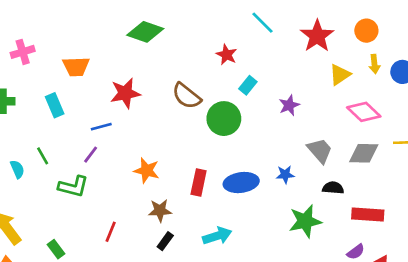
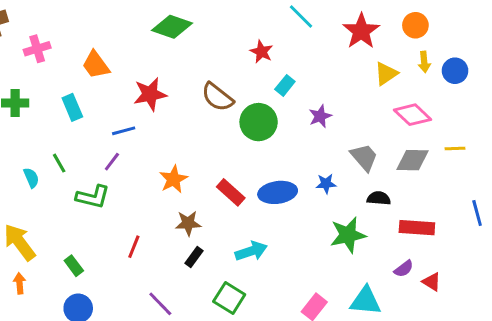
orange trapezoid: (76, 67) -> (96, 65), turned 56
purple star: (289, 105) -> (320, 116), moved
orange star: (147, 171) -> (173, 179), turned 30
red rectangle: (199, 183) -> (231, 192), turned -60

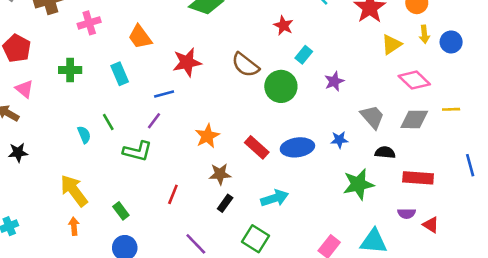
purple semicircle: (404, 269) -> (407, 213), turned 36

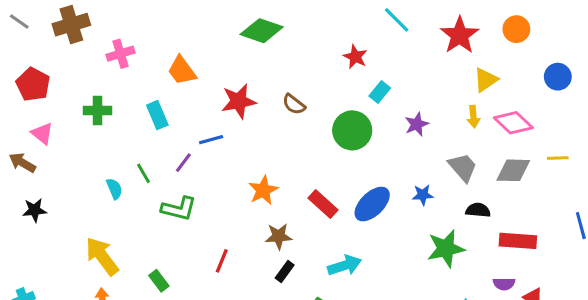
yellow arrow: (424, 34) -> (473, 117), moved
brown semicircle: (245, 65) -> (294, 104), moved, size x0.7
purple line: (154, 121) -> (183, 163), moved
blue ellipse: (297, 147) -> (372, 204), turned -36

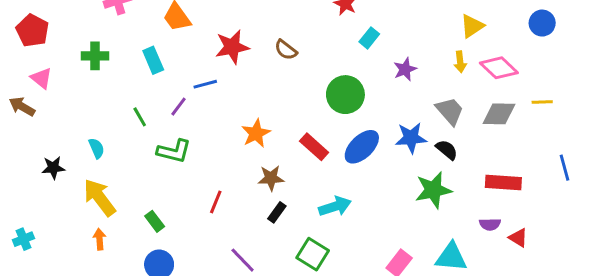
green circle: (352, 130) -> (345, 95), moved
cyan semicircle: (114, 189) -> (97, 148), moved
blue star: (423, 195) -> (411, 138), size x1.5
black star: (35, 210) -> (53, 168), moved
black semicircle: (478, 210) -> (447, 150), moved, turned 35

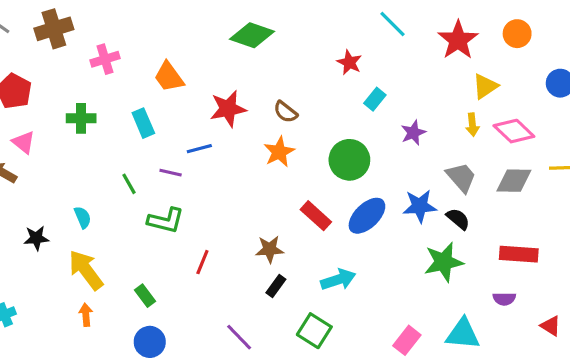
purple line: (178, 107) -> (171, 173), turned 66
orange star: (256, 133) -> (279, 152), moved
red line: (216, 202) -> (202, 262), moved
red triangle: (518, 238) -> (551, 326), moved

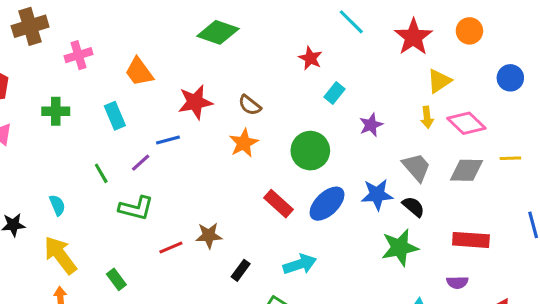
purple line: (171, 173) -> (141, 163), turned -55
brown star: (270, 249) -> (209, 235), moved
red line: (202, 262) -> (171, 248), turned 45

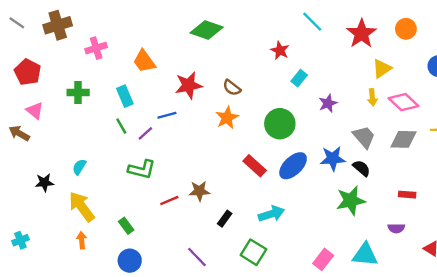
green line: (101, 173) -> (121, 126), moved
cyan semicircle: (57, 205) -> (79, 167), turned -126
red rectangle: (471, 240) -> (407, 195), size x0.6

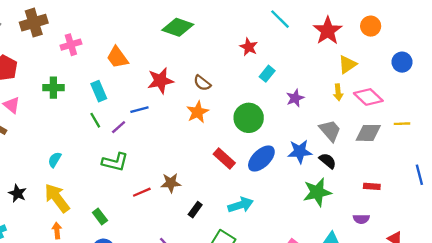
black star: (44, 183) -> (17, 193), moved, turned 30

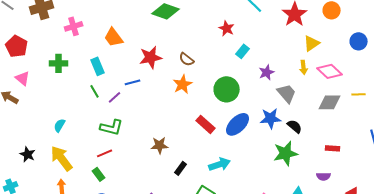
gray trapezoid: (330, 131) -> (287, 93), moved
red line: (142, 192) -> (105, 153), moved

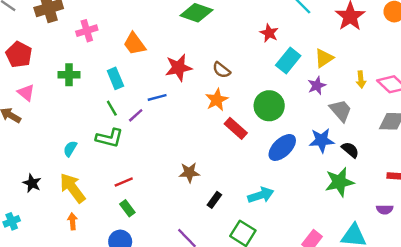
yellow triangle: (312, 43) -> (324, 58), moved
cyan rectangle: (243, 51) -> (288, 60), size x1.5
red rectangle: (206, 124) -> (236, 128), moved
green L-shape: (112, 127) -> (109, 138), moved
green rectangle: (99, 174) -> (127, 208), moved

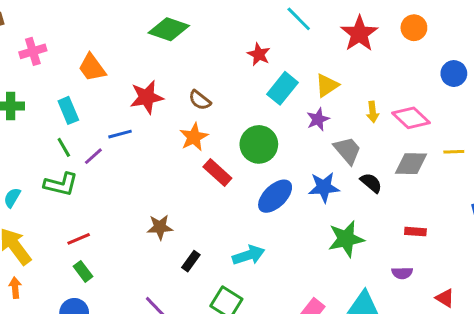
black semicircle: (350, 150) -> (371, 183), moved

